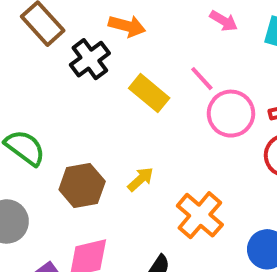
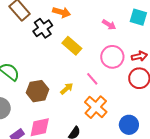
pink arrow: (224, 21) -> (109, 25), moved
pink line: (202, 79) -> (92, 79), moved

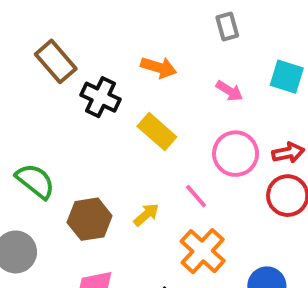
orange arrow: (62, 12) -> (159, 67), moved
black cross: (43, 28) -> (100, 97), turned -30

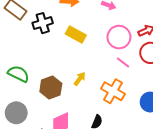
black cross: (100, 97) -> (43, 23), turned -30
pink line: (196, 196) -> (123, 62), moved

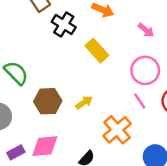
black cross: (43, 23) -> (64, 24), turned 30

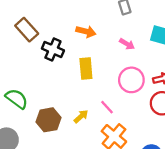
yellow rectangle: (97, 51) -> (86, 68), turned 45
pink line: (140, 101) -> (107, 107), moved

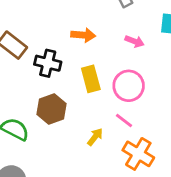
pink circle: (131, 80) -> (129, 86), moved
brown hexagon: (48, 120) -> (52, 109), moved

